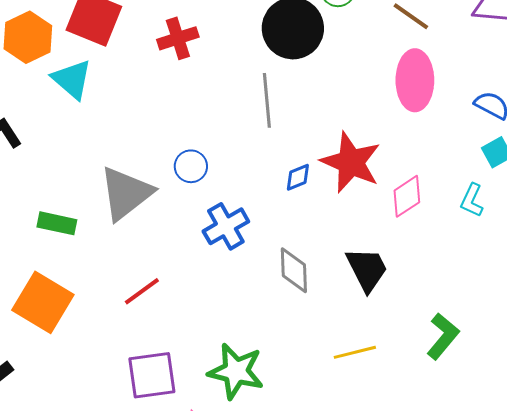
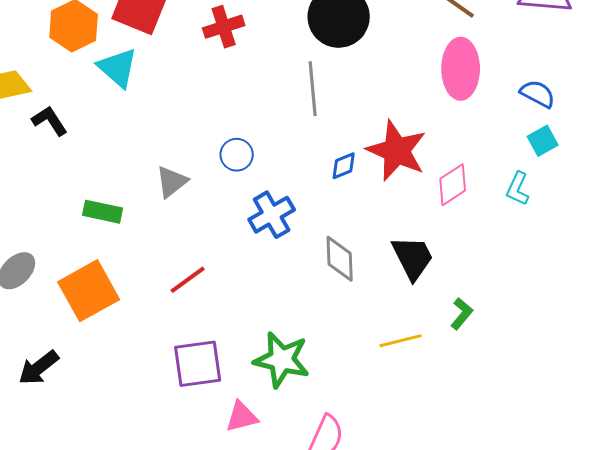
gray triangle: (126, 193) -> (172, 182), size x0.6
orange square: (43, 302) -> (89, 291), turned 30
green L-shape: (443, 336) -> (462, 314), moved, size x0.7

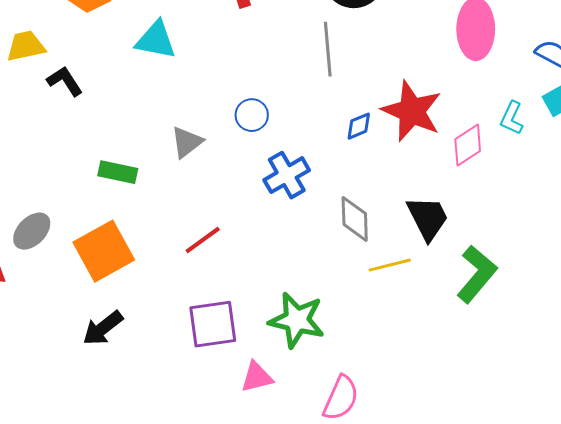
cyan triangle: (118, 68) -> (156, 40), moved, turned -30
cyan L-shape: (518, 189) -> (512, 118), moved
green L-shape: (462, 314) -> (477, 274), size x1.8
yellow line: (401, 341) -> (390, 265), moved
black arrow: (39, 368) -> (103, 328), moved

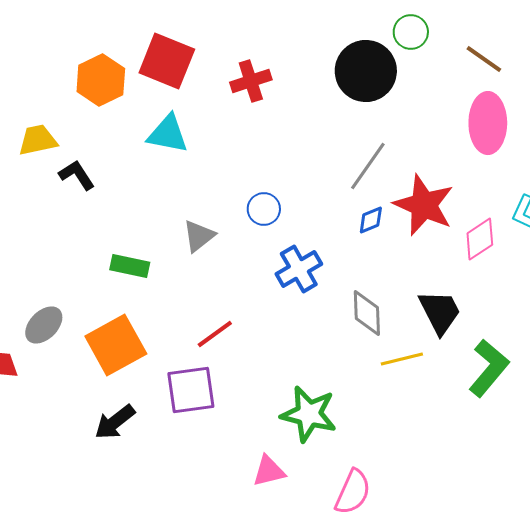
gray line: (328, 49) -> (368, 166), moved, turned 40
purple square: (213, 324) -> (191, 390), moved

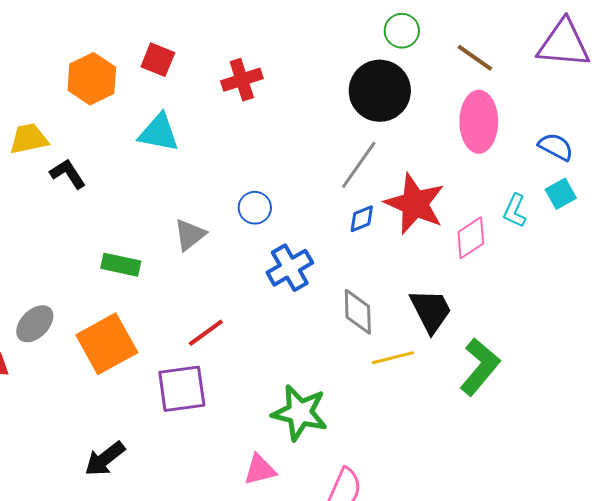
red square: (167, 61) -> (158, 60), size x0.6
black circle: (366, 71) -> (380, 91), moved
black arrow: (115, 422) -> (105, 459), moved

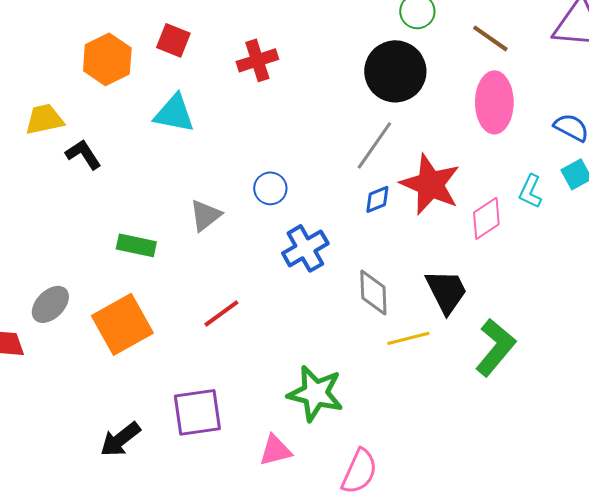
purple square: (182, 389) -> (197, 412), moved

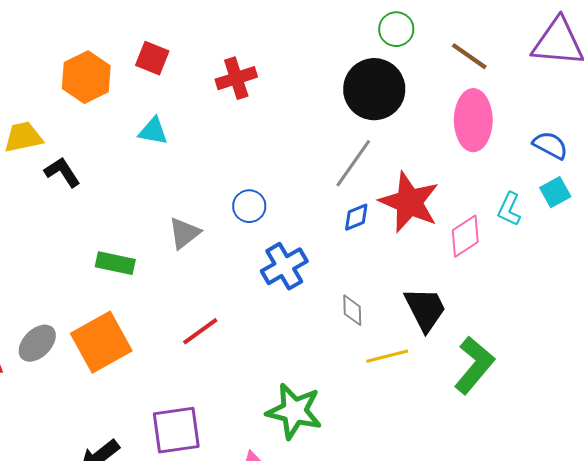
cyan triangle: (174, 113) -> (153, 131), size x0.7
gray diamond: (373, 292) -> (352, 310), size x0.7
gray ellipse: (50, 304) -> (37, 343), moved

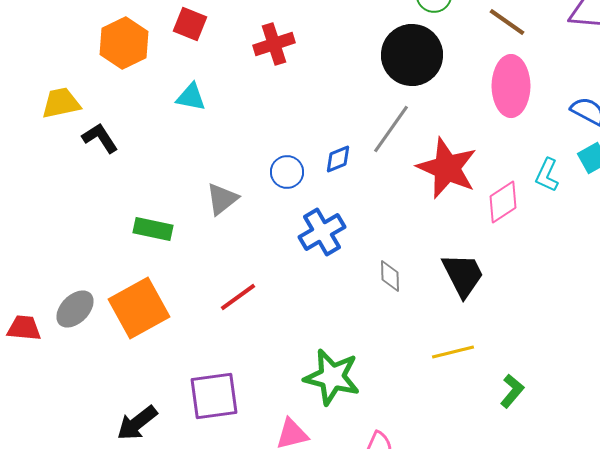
blue diamond: (356, 217) -> (338, 159), moved
yellow line: (387, 356) -> (453, 352), moved
green L-shape: (474, 365) -> (512, 391), moved, size x0.6

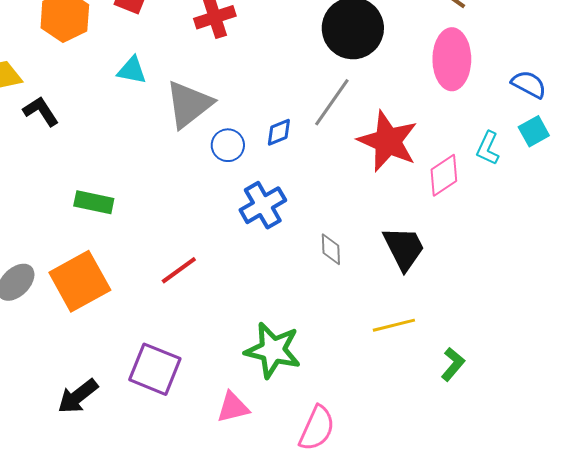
gray triangle: (222, 199) -> (189, 104), moved, size x1.5
purple square: (214, 396) -> (155, 369), turned 30

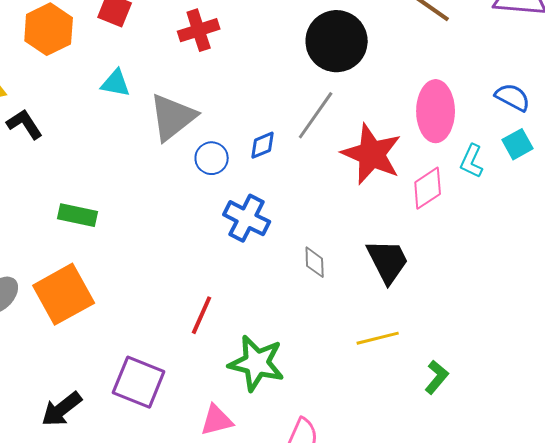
pink ellipse: (452, 59) -> (436, 111), moved
blue cross: (263, 205) -> (247, 218), turned -33
red line: (179, 270) -> (202, 315), moved, turned -30

